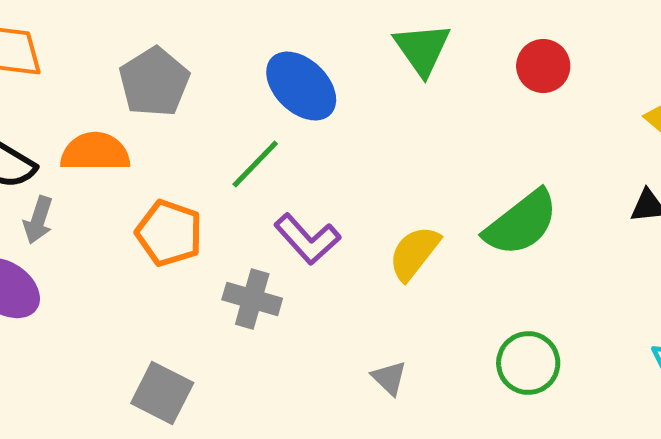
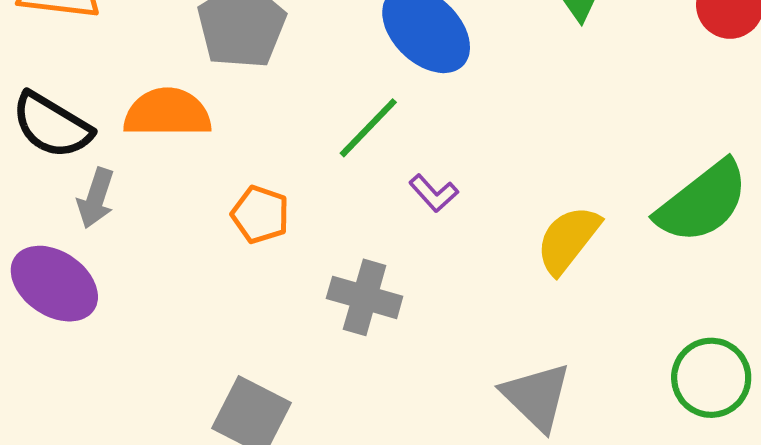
orange pentagon: (169, 233) -> (260, 215), size x0.7
purple L-shape: (307, 239) -> (434, 193), moved, size x0.6
gray triangle: (389, 378) -> (537, 397), size x1.6

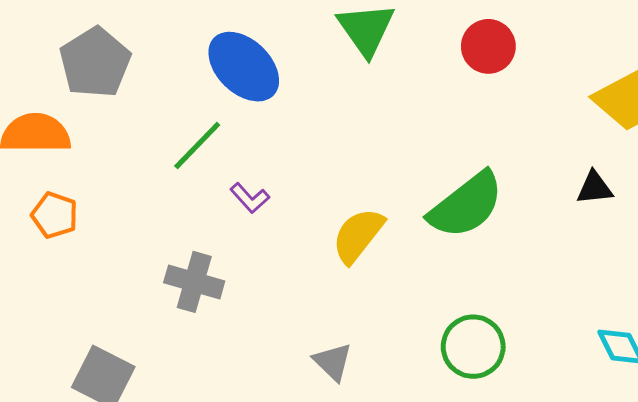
orange pentagon: (260, 215) -> (55, 215), moved
gray triangle: (537, 397) -> (333, 362), size x0.7

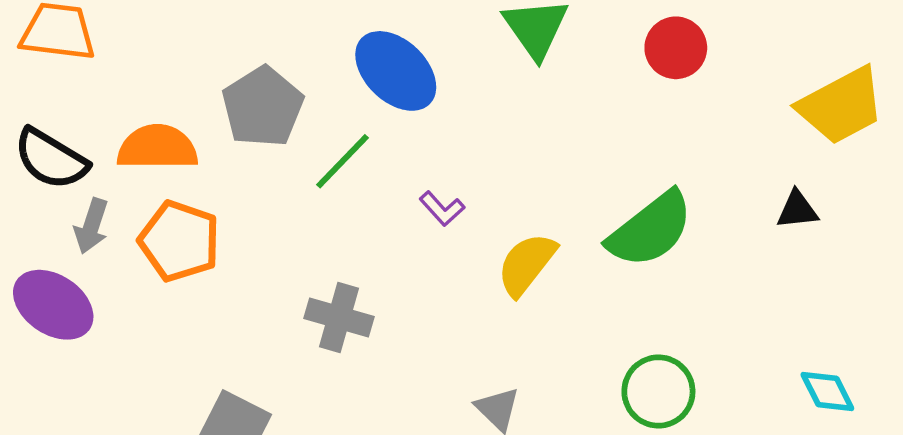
gray pentagon: (95, 63) -> (263, 107), moved
purple L-shape: (250, 198) -> (442, 209), moved
orange pentagon: (55, 215) -> (179, 241), size x1.5

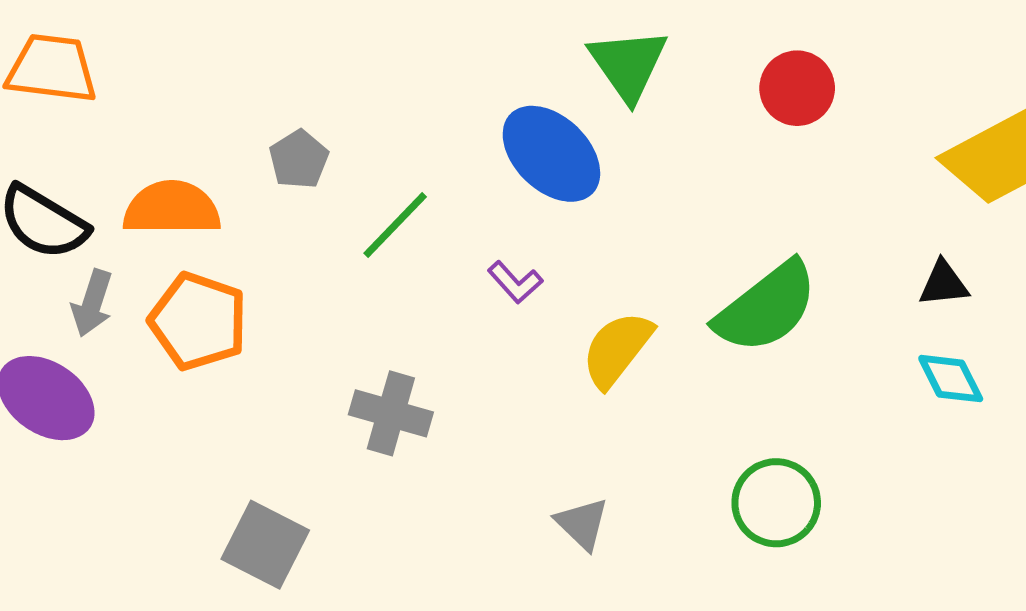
blue ellipse: (396, 71) -> (551, 154), moved
gray pentagon: (263, 107) -> (299, 159), size x0.6
cyan diamond: (827, 391) -> (951, 379), moved

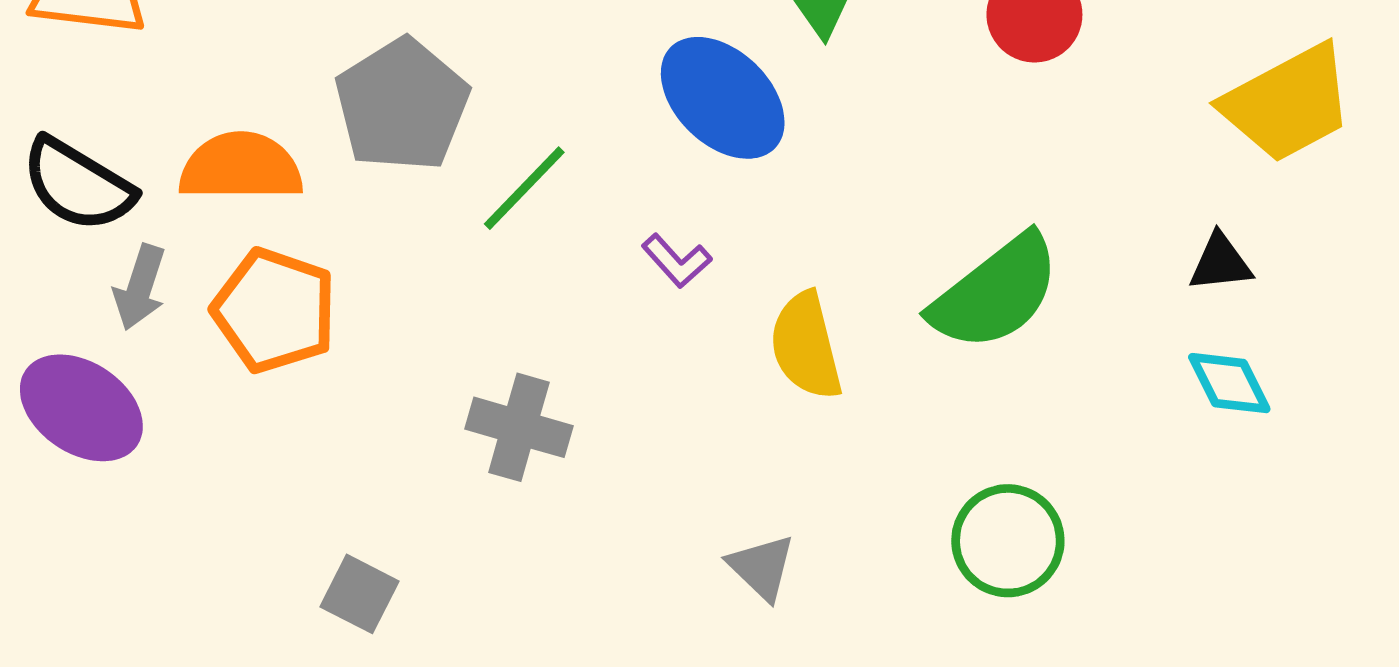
gray pentagon: (299, 159) -> (402, 105), size x1.8
yellow semicircle: (617, 349) -> (806, 346), turned -52
gray square: (265, 545) -> (359, 594), size x0.7

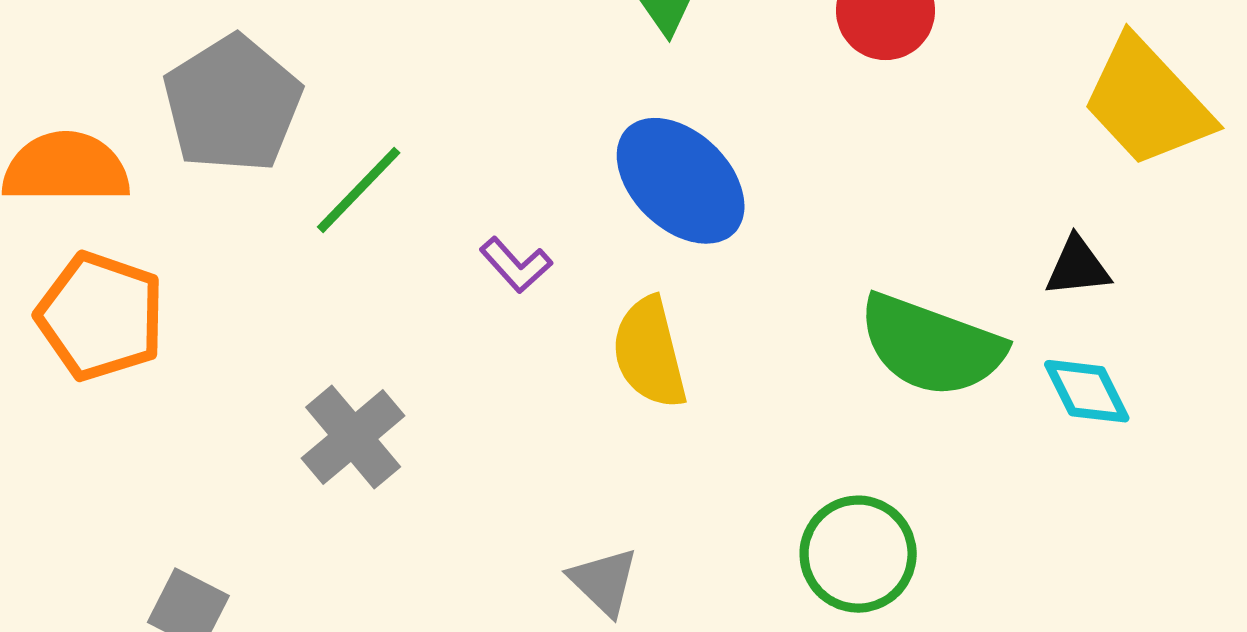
blue ellipse: (723, 98) -> (681, 181), moved
yellow trapezoid: (1288, 103) -> (1147, 102), turned 75
green semicircle: (995, 293) -> (931, 345), moved, turned 58
gray cross: (519, 427) -> (353, 437), turned 34

